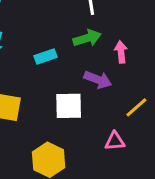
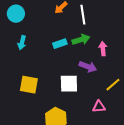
cyan rectangle: (46, 57) -> (60, 44), moved

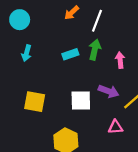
white line: (83, 15) -> (97, 21), turned 30
green arrow: (81, 40) -> (95, 50), turned -60
purple arrow: (88, 67) -> (109, 91), moved

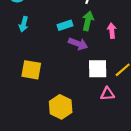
purple arrow: (109, 91) -> (78, 44), moved
white square: (81, 100) -> (98, 69), moved

